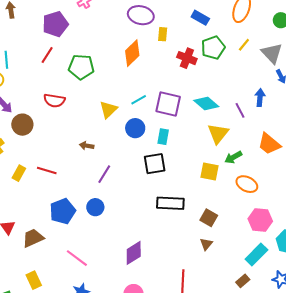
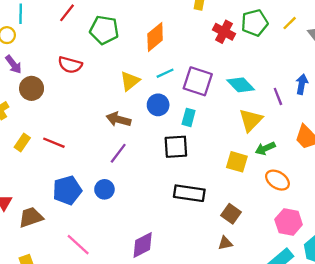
orange diamond: (132, 53) -> (155, 37), moved
brown arrow: (87, 146) -> (118, 119), moved, size x1.5
brown triangle: (206, 244) -> (225, 243), turned 32

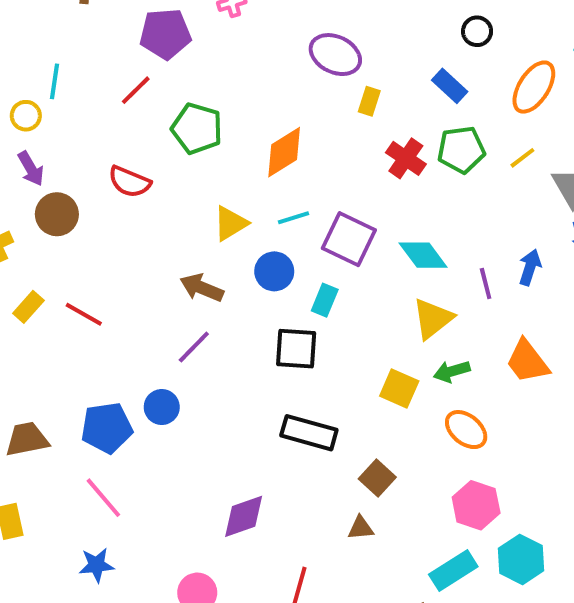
blue pentagon: (67, 190) -> (107, 428), moved
purple diamond: (143, 245) -> (244, 516), moved

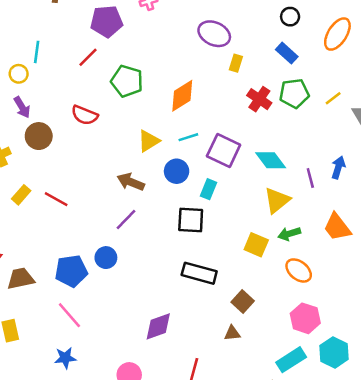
black circle: (477, 31) -> (290, 17), moved
orange ellipse: (534, 87) -> (337, 34), moved

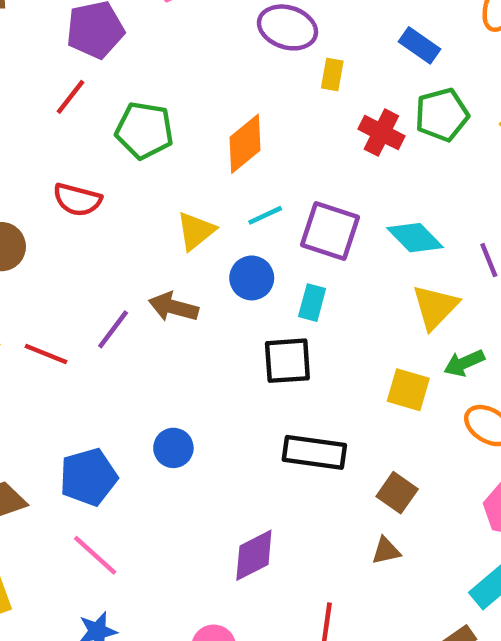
purple line: (126, 219) -> (113, 329), moved
blue circle: (106, 258) -> (173, 448), moved

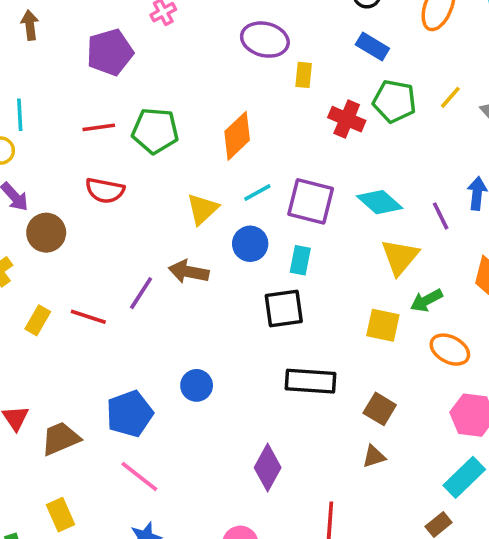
red line: (71, 97) -> (99, 127), moved, turned 48
green pentagon: (442, 115) -> (394, 101), turned 30
purple diamond: (254, 555) -> (268, 468), turned -30

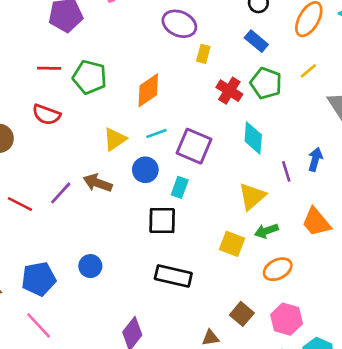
yellow line: (450, 97) -> (308, 71), moved
cyan diamond: (380, 202) -> (253, 138), moved, turned 44
orange ellipse: (450, 350) -> (278, 269), turned -64
brown square: (380, 409) -> (242, 314), moved

